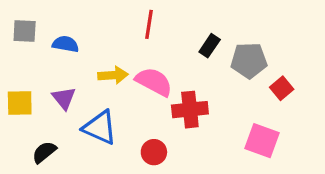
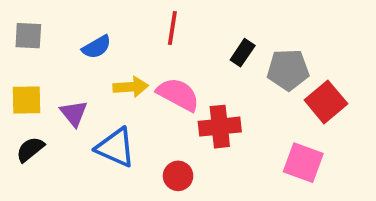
blue semicircle: (66, 44) -> (97, 47), moved, turned 140
red square: (282, 88) -> (326, 102), size x1.5
yellow square: (20, 103) -> (26, 100), moved
black semicircle: (44, 152) -> (30, 149), moved

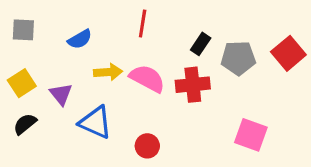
yellow square: (26, 100) -> (22, 83), turned -32
red square: (326, 102) -> (288, 53), moved
red cross: (220, 127) -> (193, 85), moved

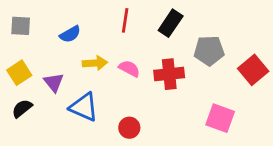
black rectangle: (201, 44) -> (171, 23), moved, size x1.4
red square: (288, 53) -> (253, 70), moved
pink semicircle: (147, 78) -> (129, 69), size x0.7

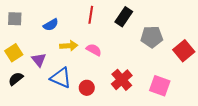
red cross: (169, 74) -> (122, 80), moved, turned -35
red circle: (129, 128) -> (87, 88), moved

